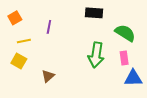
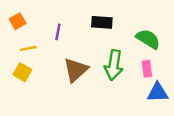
black rectangle: (94, 13) -> (102, 22), moved
brown triangle: (48, 76) -> (76, 70), moved, size x1.6

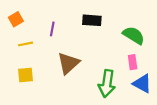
green arrow: (114, 65) -> (107, 84), moved
yellow square: (22, 72) -> (25, 75), moved, turned -35
blue triangle: (158, 92) -> (142, 84), turned 30

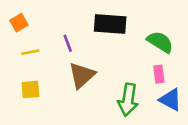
black rectangle: (92, 20) -> (110, 24), size x1.4
purple line: (52, 29) -> (68, 43), moved, turned -32

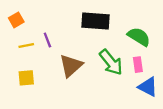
purple line: (68, 43) -> (47, 40), moved
green arrow: (128, 100) -> (111, 62), moved, turned -48

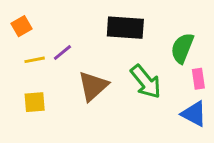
green semicircle: (139, 37) -> (182, 48), turned -100
purple line: (47, 40) -> (62, 52), turned 72
pink rectangle: (138, 65) -> (198, 79), moved

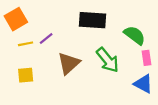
orange square: (21, 26) -> (16, 19), size x1.5
green semicircle: (182, 48) -> (135, 35), turned 105

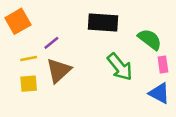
yellow line: (26, 44) -> (29, 58), moved
brown triangle: (69, 63) -> (59, 70), moved

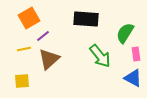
orange square: (18, 21) -> (29, 18), moved
green semicircle: (150, 39) -> (125, 33), turned -95
yellow square: (29, 84) -> (22, 81), moved

